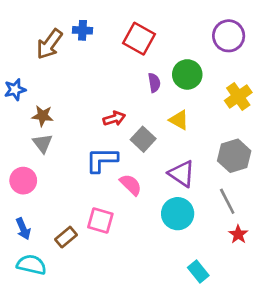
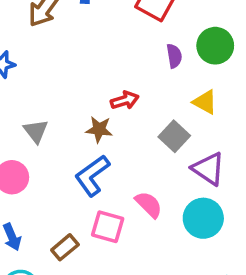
brown star: (43, 116) -> (99, 129), moved
gray square: (143, 139) -> (174, 136), moved
blue L-shape: (102, 160) -> (92, 176), moved, turned -36
pink semicircle: (131, 185) -> (149, 205), moved

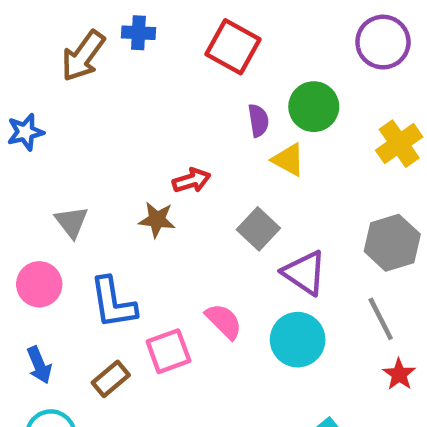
yellow triangle: (205, 102) -> (288, 160), moved
blue L-shape: (92, 176) -> (113, 303), moved, turned -63
pink square: (108, 227) -> (168, 351), turned -36

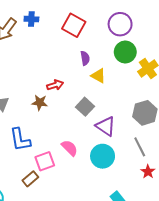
purple circle: (383, 42) -> (120, 24), moved
green circle: (314, 107) -> (125, 52), moved
brown rectangle: (111, 379) -> (30, 179), moved

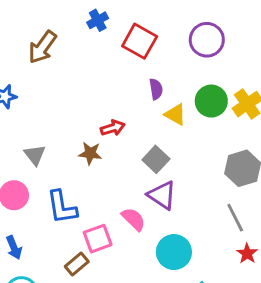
blue cross: (31, 19) -> (98, 20), moved, turned -32
green circle: (125, 52) -> (211, 101), moved
purple triangle: (106, 126) -> (162, 195), moved
cyan circle: (103, 156) -> (174, 252), moved

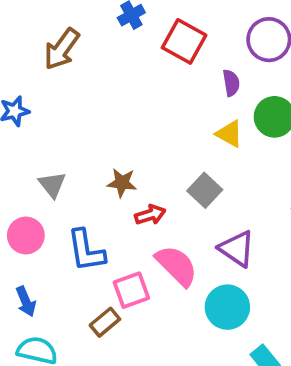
purple semicircle: (156, 89) -> (231, 83), moved
red arrow: (113, 128) -> (150, 215), moved
purple triangle: (162, 195) -> (237, 249), moved
pink semicircle: (134, 219) -> (177, 266), size x1.4

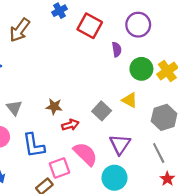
yellow triangle: (229, 134) -> (130, 100), moved
purple triangle: (237, 249) -> (120, 144), turned 30

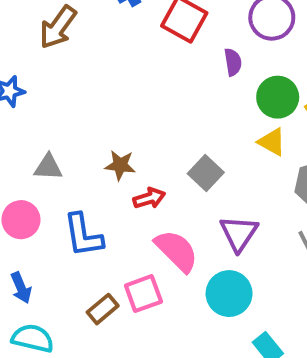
yellow triangle: (130, 100) -> (272, 142), moved
gray triangle: (14, 108) -> (48, 167), turned -49
pink square: (60, 168) -> (143, 294), moved

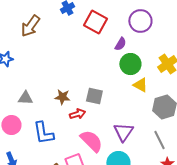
purple semicircle: (233, 62) -> (120, 44), turned 40
green circle: (278, 97) -> (130, 64), moved
gray square: (206, 173) -> (94, 96), moved, turned -30

